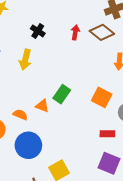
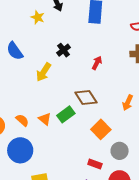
brown diamond: (102, 32) -> (86, 98), moved

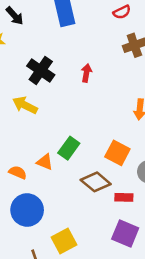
black cross: (64, 50) -> (41, 70), size x1.5
yellow arrow: (44, 72) -> (25, 105), turned 102
brown diamond: (86, 98) -> (96, 182), moved

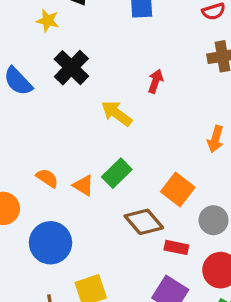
black cross: (41, 70) -> (71, 68), moved
yellow arrow: (25, 105) -> (117, 113), moved
orange semicircle: (18, 172) -> (47, 178), moved

